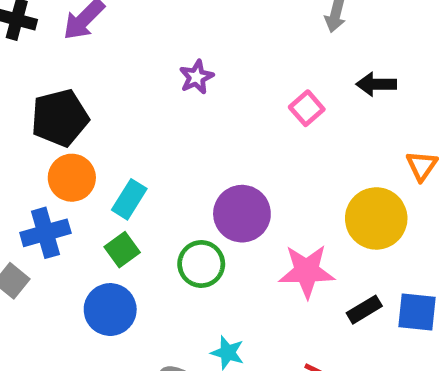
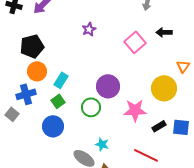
pink square: (307, 108) -> (135, 42), size x1.5

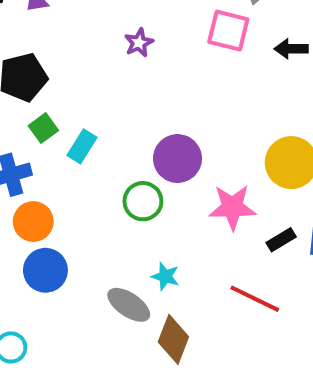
pink square: (135, 42) -> (228, 31), moved, turned -35
orange circle: (37, 71) -> (33, 222), moved
green square: (58, 101) -> (43, 128), moved
blue circle: (53, 126) -> (45, 270), moved

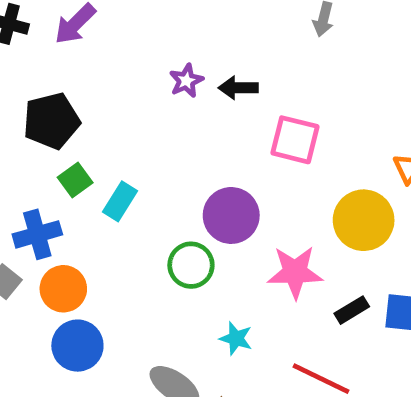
pink square: (228, 31) -> (295, 140), moved
black arrow: (291, 49) -> (238, 88), moved
cyan star: (165, 276) -> (236, 338), moved

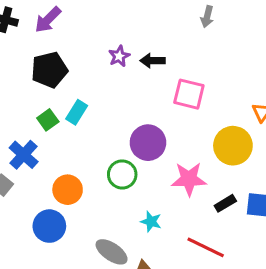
black pentagon: (51, 121) -> (49, 70), moved
cyan rectangle: (120, 201) -> (77, 112), moved
blue cross: (37, 234) -> (24, 155), turned -32
orange circle: (63, 289) -> (68, 190), moved

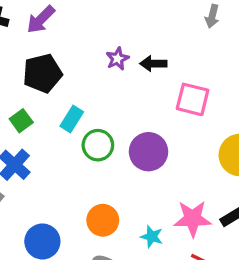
green square: (48, 120) -> (21, 121), moved
green circle: (122, 174) -> (98, 145), moved
pink star: (189, 179) -> (193, 219), moved
orange circle: (68, 190) -> (103, 220), moved

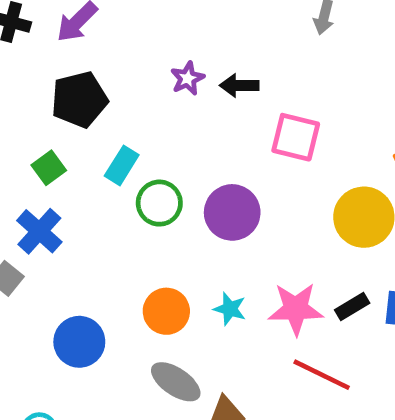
cyan star: (152, 237) -> (230, 309), moved

